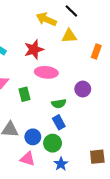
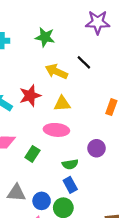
yellow triangle: (69, 36) -> (62, 104), moved
red star: (34, 49) -> (30, 96), moved
green rectangle: (24, 94) -> (32, 154), turned 48

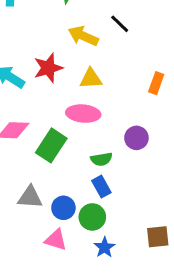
green rectangle: (32, 154) -> (51, 145), size x1.5

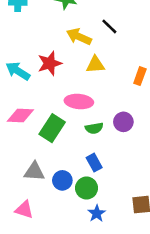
yellow triangle: (91, 79) -> (95, 65), moved
green semicircle: (101, 159) -> (94, 128), moved
pink triangle: (56, 240) -> (24, 210), moved

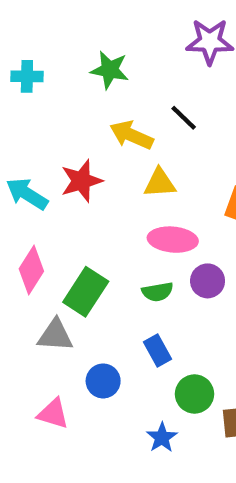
pink ellipse: (79, 102) -> (173, 240), moved
pink diamond: (20, 115) -> (31, 270), turned -60
gray triangle: (34, 171) -> (55, 335), moved
green circle: (87, 188) -> (194, 394), moved
pink triangle: (24, 210) -> (53, 414), moved

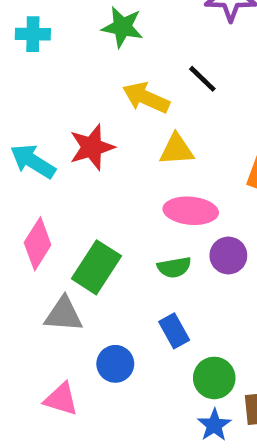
blue star: (162, 438) -> (214, 425), moved

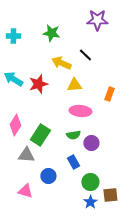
cyan arrow: (33, 161) -> (13, 79), moved
purple circle: (228, 255) -> (91, 143), moved

